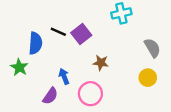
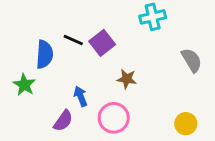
yellow circle: (148, 78) -> (186, 124), moved

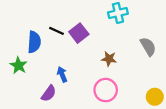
brown star: (127, 79) -> (109, 59), moved
pink circle: (114, 118) -> (106, 90), moved
yellow circle: (186, 124) -> (155, 97), moved

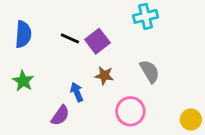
blue semicircle: (34, 42) -> (23, 34), moved
gray semicircle: (148, 47) -> (150, 71), moved
brown star: (109, 59) -> (104, 76), moved

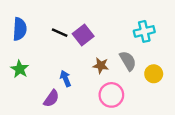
cyan cross: (146, 16) -> (144, 31), moved
brown star: (104, 76) -> (101, 66), moved
yellow circle: (191, 120) -> (154, 74), moved

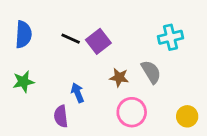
green star: (20, 69) -> (23, 82), turned 30
yellow circle: (154, 74) -> (187, 116), moved
purple semicircle: (51, 98) -> (61, 116), turned 138

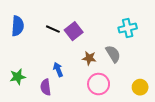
green star: (23, 82) -> (18, 77), moved

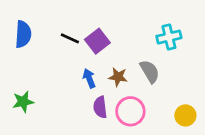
blue arrow: (58, 70) -> (89, 78), moved
purple semicircle: (46, 87) -> (100, 107), moved

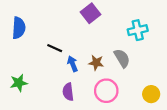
black line: (70, 38) -> (55, 48), moved
purple square: (97, 41) -> (91, 13), moved
purple semicircle: (100, 107) -> (68, 92), moved

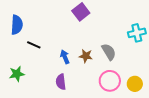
cyan cross: (138, 30) -> (137, 33), moved
black line: (55, 48) -> (34, 45), moved
pink circle: (106, 91) -> (110, 81), moved

